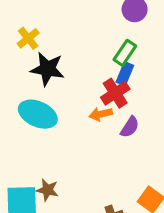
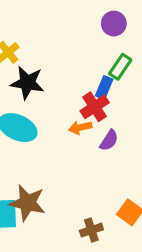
green rectangle: (125, 53) -> (120, 67), moved
brown star: (47, 190) -> (27, 203), size x1.6

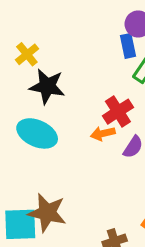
blue rectangle: (104, 88) -> (128, 46), moved, turned -35

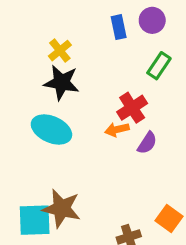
blue rectangle: (128, 46) -> (119, 27), moved
yellow cross: (27, 54) -> (60, 51), moved

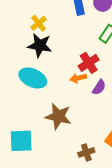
brown star: (62, 208) -> (58, 116), moved

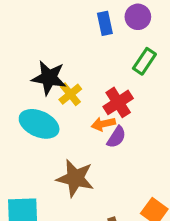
yellow cross: (39, 23) -> (70, 94), moved
purple semicircle: (99, 87) -> (116, 137), moved

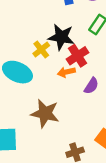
black star: (49, 78) -> (61, 37), moved
purple semicircle: (116, 137) -> (91, 86), moved

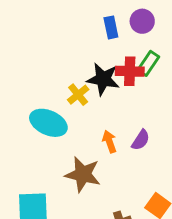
red cross: (78, 56) -> (130, 71), moved, turned 35
orange arrow: (66, 72) -> (109, 142), moved, turned 84

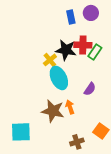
green rectangle: (148, 63) -> (95, 52), moved
cyan ellipse: (48, 123) -> (59, 78), moved, turned 40
orange arrow: (109, 142) -> (70, 107), moved

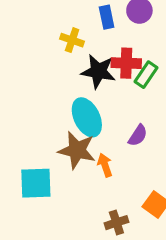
yellow cross: (50, 60) -> (72, 40), moved, turned -32
brown star: (53, 111) -> (77, 150), moved
cyan square: (21, 132) -> (36, 183), moved

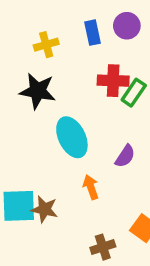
yellow cross: (72, 40) -> (46, 45), moved, turned -35
black star: (98, 71) -> (38, 91), moved
brown star: (77, 150) -> (44, 209), moved, size x0.7

